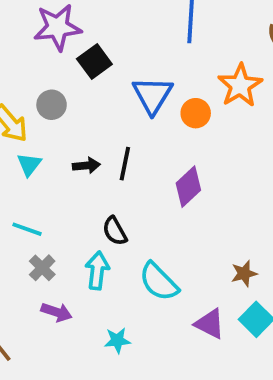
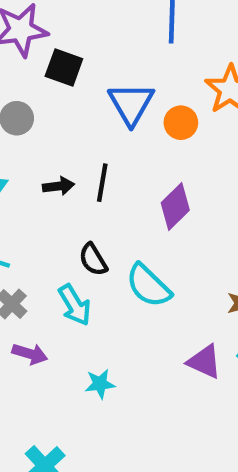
black square: (94, 61) -> (64, 68), turned -32
cyan arrow: (97, 270) -> (75, 305), turned 144
cyan semicircle: (159, 282) -> (148, 286), moved

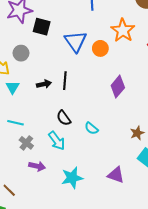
purple diamond: (175, 206) -> (118, 87), moved
cyan semicircle: (148, 286) -> (91, 128), size x0.6
purple triangle: (204, 362) -> (116, 175), moved
cyan star: (100, 384) -> (72, 178), size x1.5

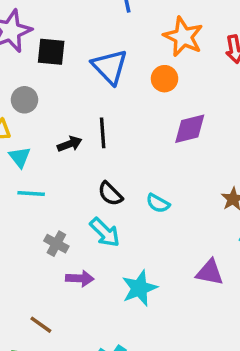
orange circle: (100, 48) -> (165, 79), moved
purple diamond: (118, 87) -> (190, 129), turned 45
cyan line: (16, 123) -> (31, 193), moved

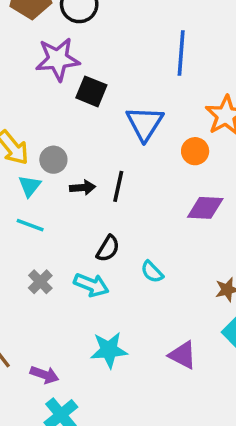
gray circle: (24, 100) -> (53, 160), moved
black semicircle: (110, 194) -> (108, 249), turned -120
cyan arrow: (105, 232) -> (91, 285), turned -40
purple arrow: (80, 278) -> (44, 375), moved

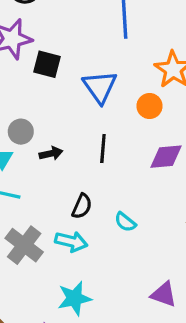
black line: (118, 186) -> (103, 148), moved
gray cross: (40, 282) -> (24, 245), size x1.6
cyan star: (109, 350) -> (74, 298), moved

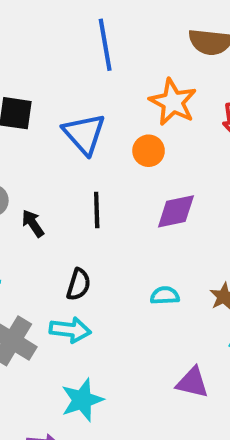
black arrow: (51, 153) -> (33, 223), turned -105
cyan semicircle: (125, 222) -> (165, 296), moved, turned 145

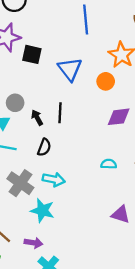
black line: (97, 210) -> (60, 113), moved
black semicircle: (79, 285) -> (44, 147), moved
cyan star: (82, 400) -> (42, 211), moved, turned 30

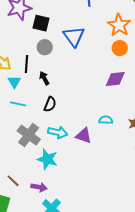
orange circle: (106, 81) -> (120, 48), moved
gray circle: (15, 103) -> (45, 47), moved
black line: (60, 113) -> (27, 64), moved
purple triangle: (121, 214) -> (84, 136), moved

